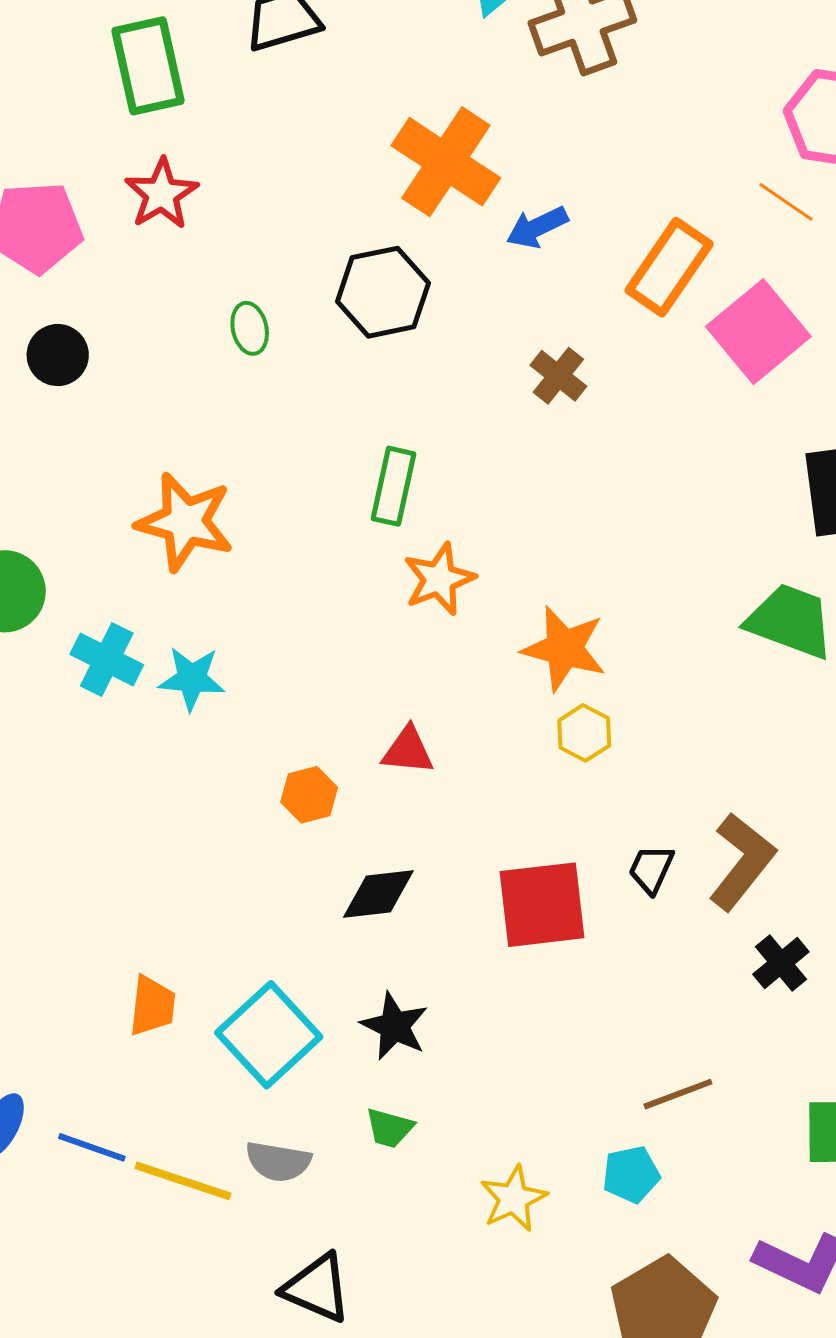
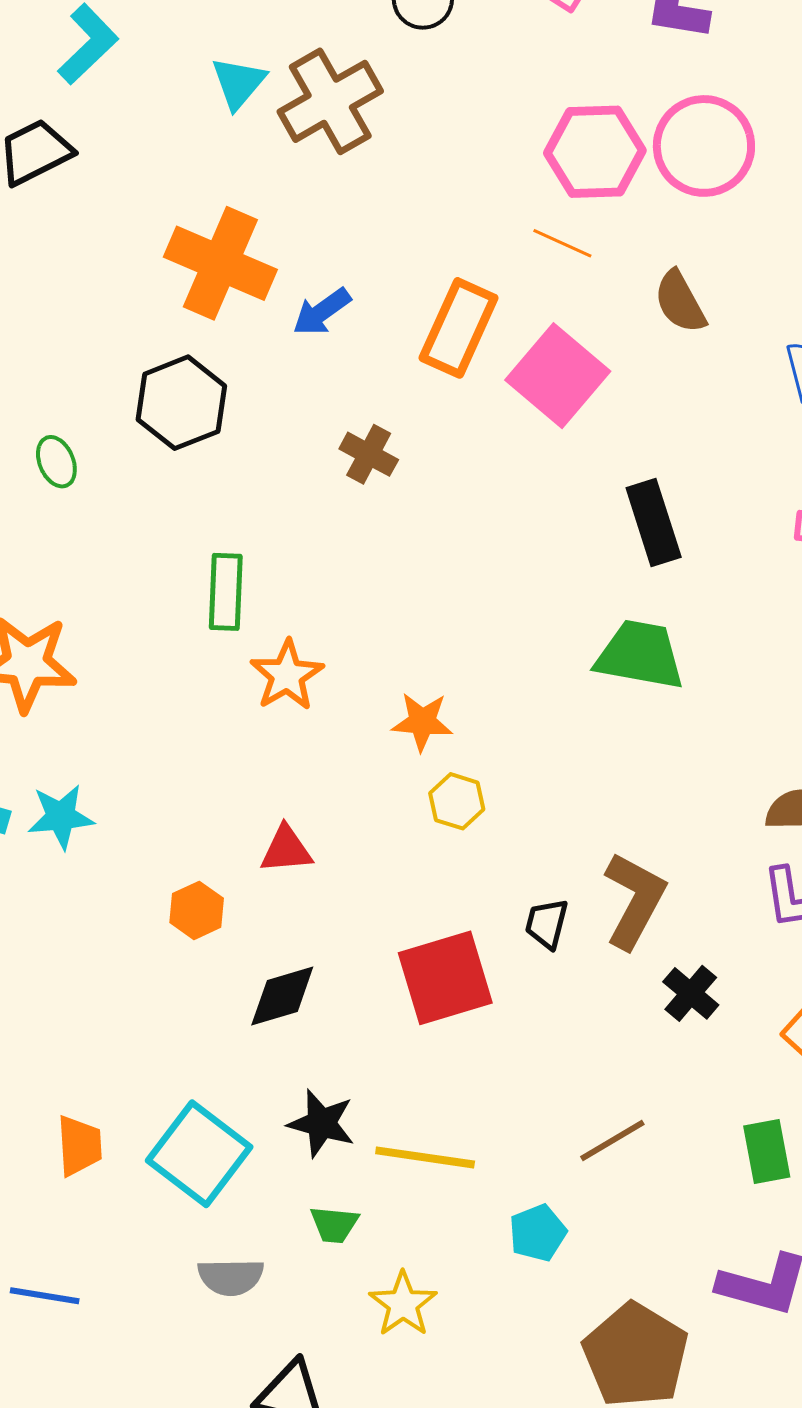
orange star: (564, 649) -> (422, 722), size x0.7
cyan pentagon: (631, 1174) -> (538, 1233), moved
yellow line: (183, 1181) -> (425, 1157), moved
yellow star: (513, 1199) -> (403, 1304), moved

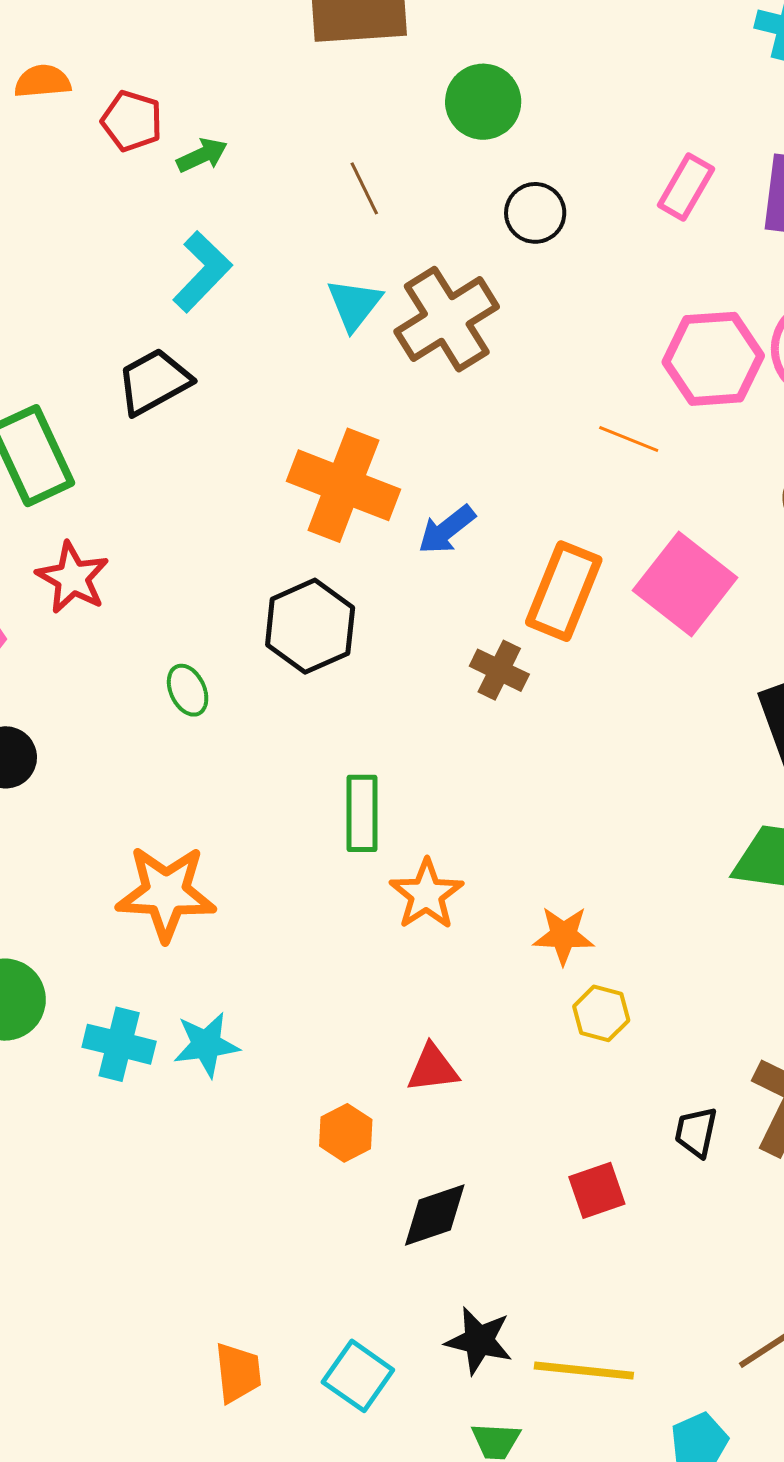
orange line: (562, 243) -> (629, 439), moved
orange rectangle: (459, 328) -> (564, 591), moved
red square: (445, 978) -> (597, 1190), size x0.6
cyan square: (199, 1154) -> (358, 1376), size x0.7

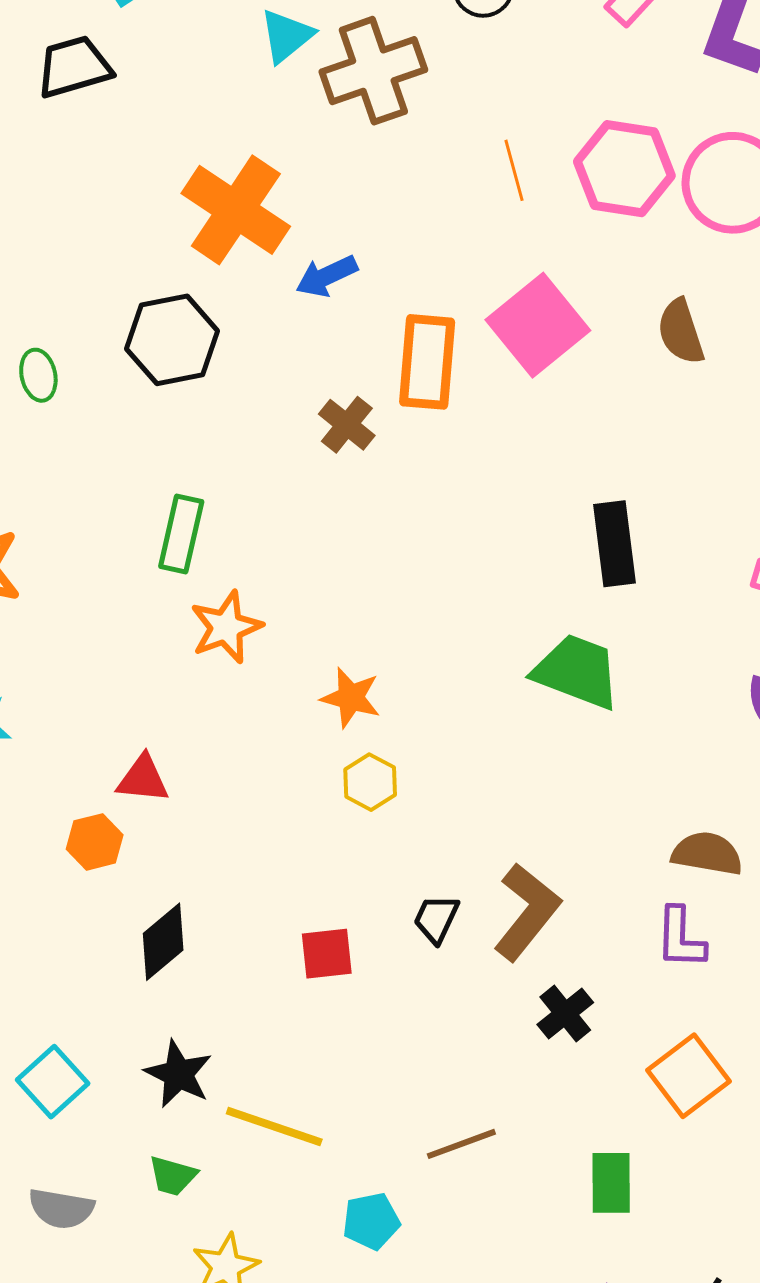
orange line: (629, 439) -> (514, 170), moved, turned 40
pink square: (685, 584) -> (538, 325), moved
orange rectangle: (564, 591) -> (427, 362), turned -30
red triangle: (433, 1068) -> (143, 779), moved
black diamond: (435, 1215) -> (163, 942), turned -34

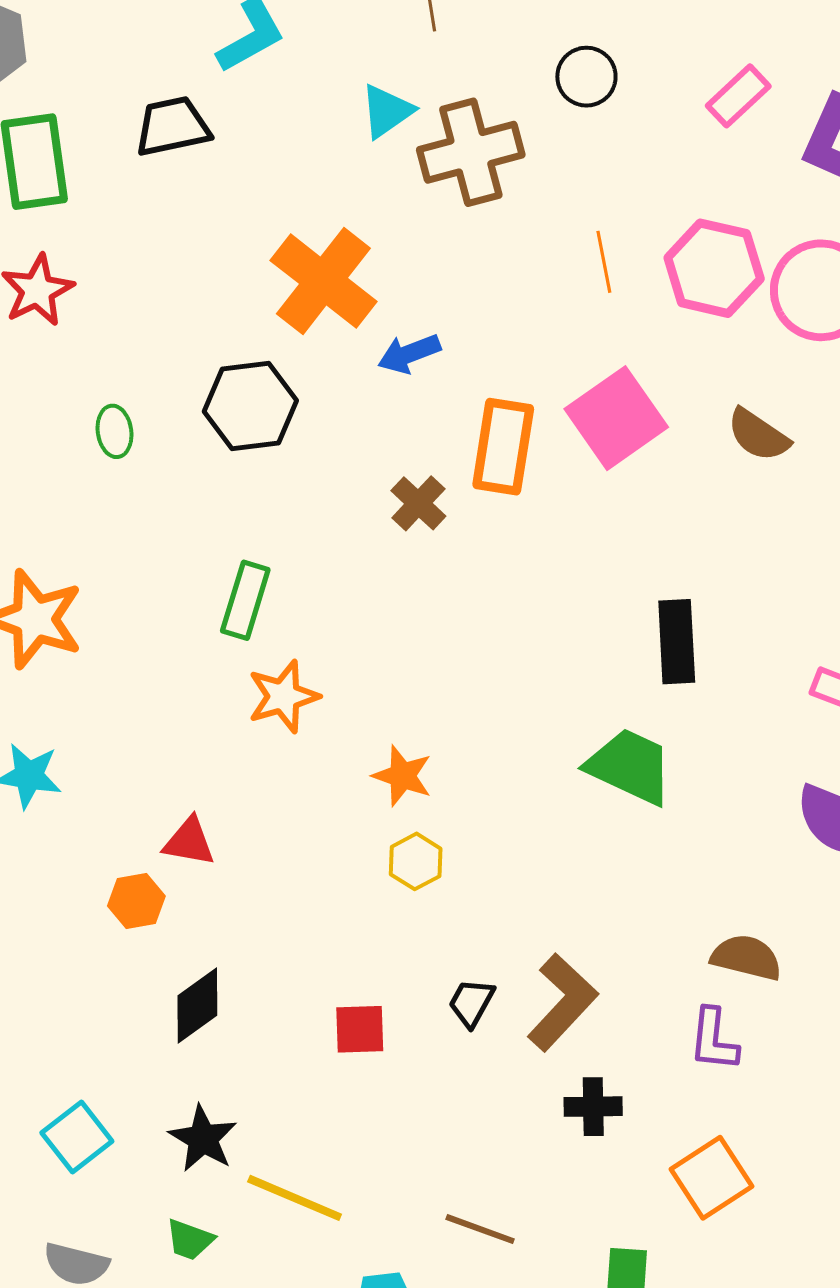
brown semicircle: (681, 332) -> (758, 435), turned -42
black cross: (565, 1014) -> (593, 1107), turned 34
brown line: (461, 1144) -> (480, 1229), turned 36

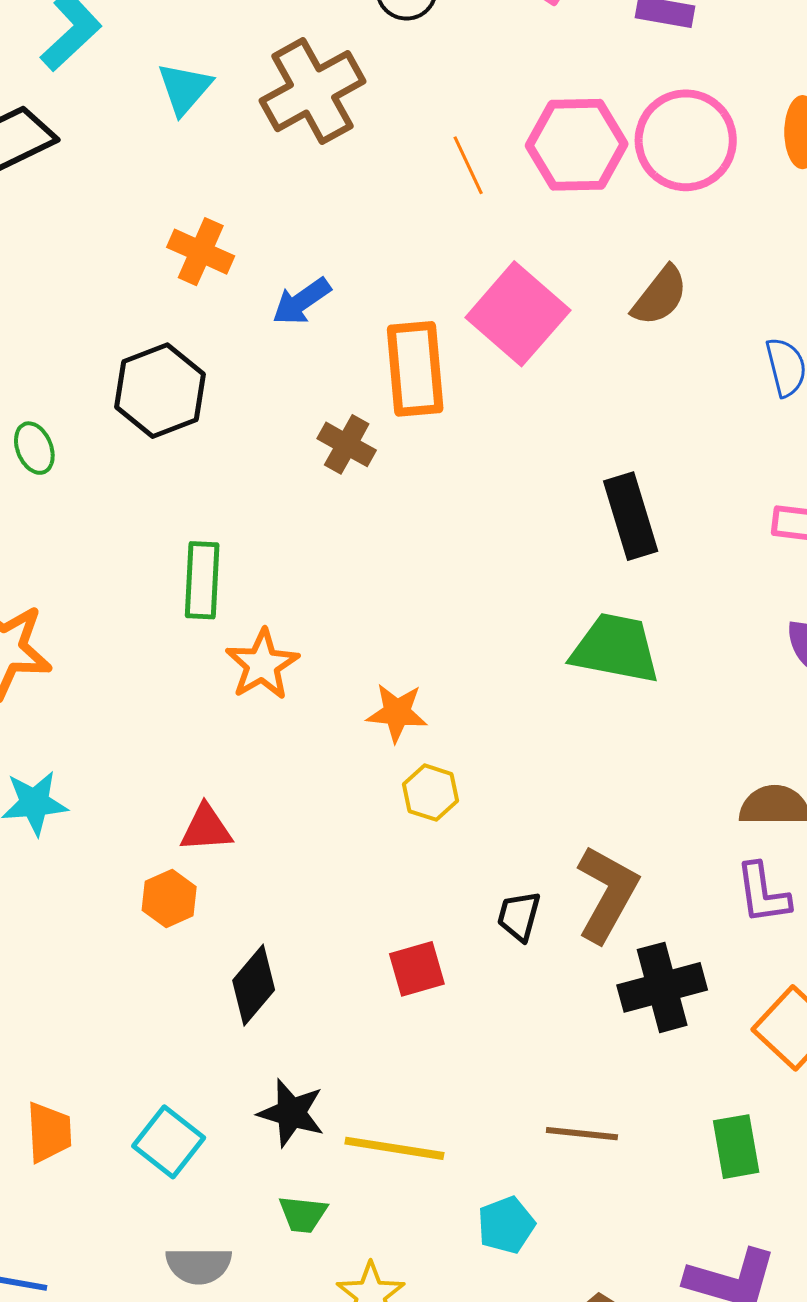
cyan triangle: (387, 111) -> (185, 88), moved
orange cross: (323, 281) -> (201, 252), size x0.6
brown semicircle: (758, 435) -> (660, 296), turned -72
black cross: (593, 1107) -> (662, 987), size x1.5

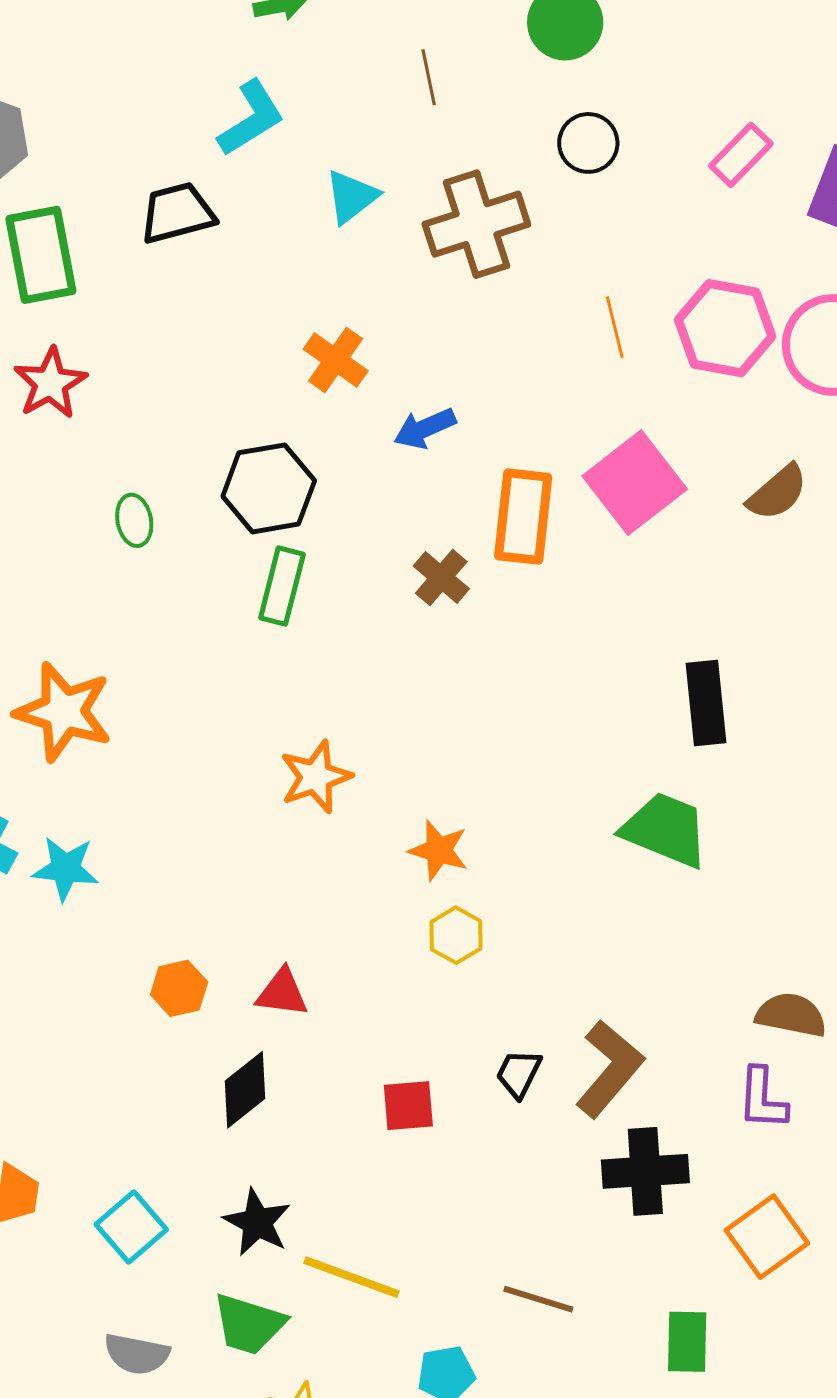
green rectangle: (202, 580) -> (282, 586), moved
red triangle: (206, 828) -> (282, 993), moved
green trapezoid: (303, 1214) -> (249, 1324), size x1.5

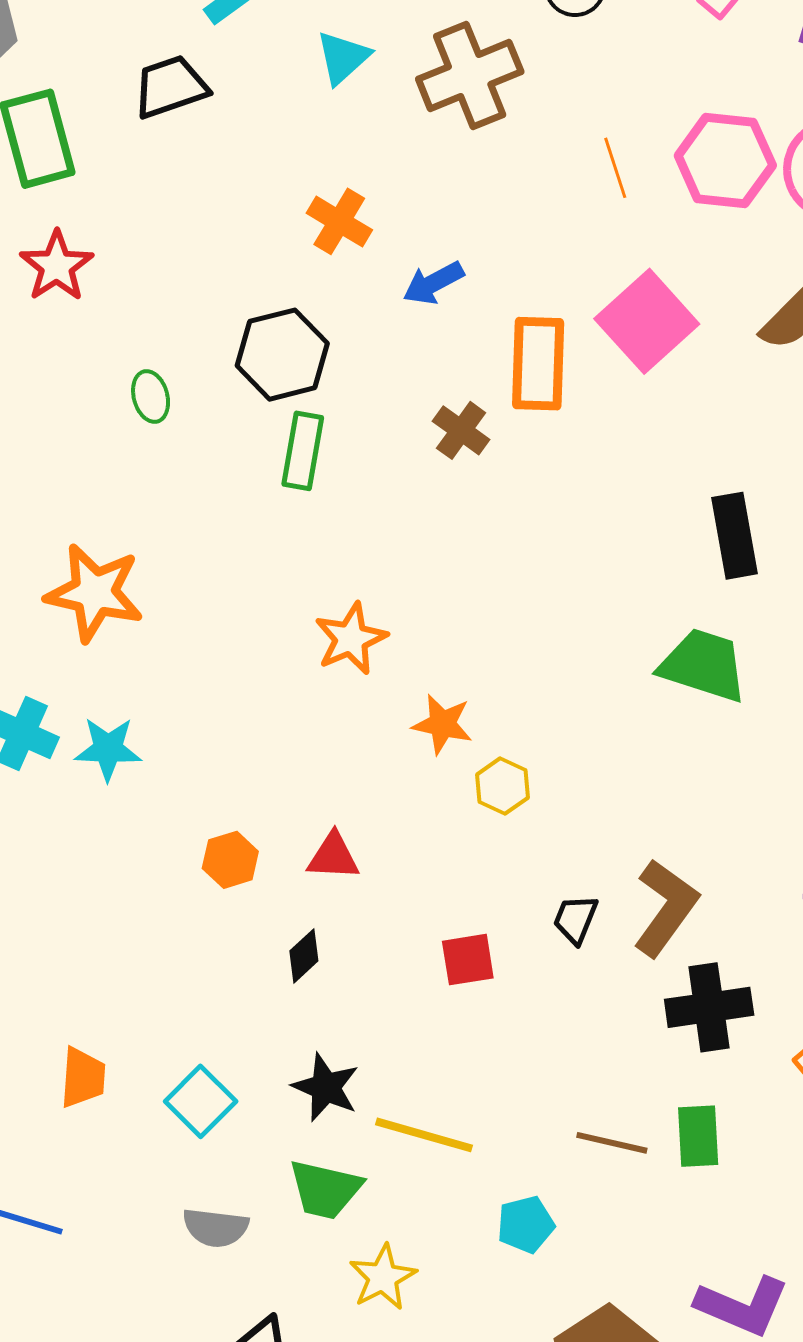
orange star: (439, 850) -> (442, 724), moved
black diamond: (245, 1090) -> (304, 956), size x0.7
green rectangle: (687, 1342) -> (698, 1136), moved

